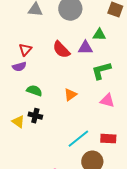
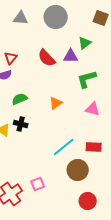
green triangle: (99, 35) -> (85, 43), turned -40
green semicircle: (34, 91) -> (20, 99), turned -42

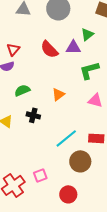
black cross: (21, 124) -> (33, 115), moved
red circle: (88, 201) -> (68, 194), moved

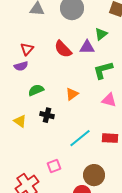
brown circle: (80, 161) -> (94, 175), moved
pink square: (40, 175) -> (54, 166), moved

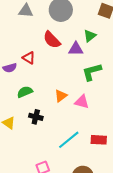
red triangle: (27, 49) -> (29, 58), moved, turned -40
red semicircle: (63, 49) -> (52, 40), moved
pink triangle: (109, 100) -> (82, 102), moved

